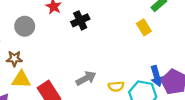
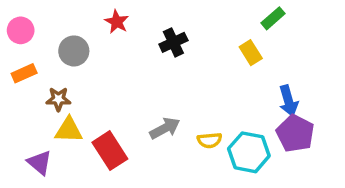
black cross: (80, 20) -> (173, 42), moved
blue arrow: (157, 76) -> (288, 101), moved

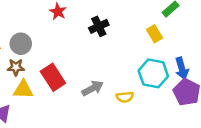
gray circle: (74, 51) -> (21, 44), moved
red rectangle: (110, 151) -> (53, 77), moved
cyan hexagon: (249, 152) -> (153, 73), moved

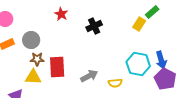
yellow rectangle: (154, 34) -> (139, 24), moved, turned 64
brown star: (16, 67) -> (37, 59), moved
red rectangle: (53, 77) -> (57, 67), turned 30

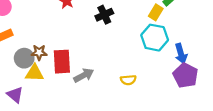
gray circle: (31, 40) -> (24, 58), moved
cyan hexagon: (138, 64) -> (155, 38), moved
gray arrow: (89, 76) -> (84, 75), moved

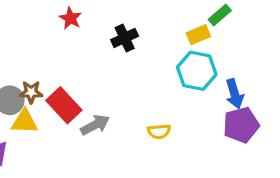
yellow rectangle: (156, 12) -> (198, 35), turned 35
red rectangle: (62, 62) -> (64, 105), turned -40
purple pentagon: (185, 75) -> (241, 125), turned 30

